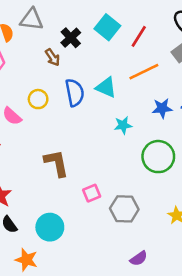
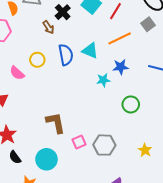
blue star: (162, 108) -> (121, 67), moved
green circle: (158, 157) -> (131, 104), size x0.7
brown L-shape: (56, 163) -> (56, 123), moved
pink square: (92, 193) -> (79, 142), moved

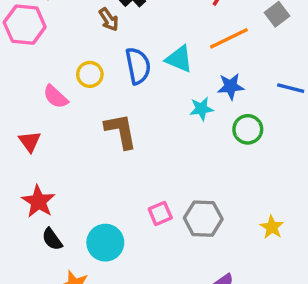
green circle: (131, 104) -> (248, 129), moved
brown L-shape: (56, 123) -> (121, 131), moved

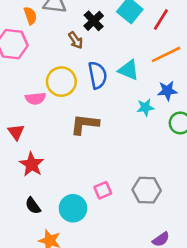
yellow circle: (90, 74) -> (61, 82), size x1.5
pink semicircle: (56, 97) -> (35, 98), turned -48
brown L-shape: (121, 131) -> (85, 124), turned -72
red star: (38, 201) -> (32, 164), moved
pink square: (160, 213) -> (103, 190), moved

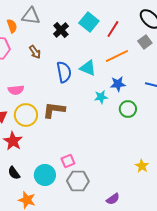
brown arrow: (76, 40) -> (35, 52), moved
yellow circle: (61, 82) -> (26, 115), moved
gray hexagon: (147, 190) -> (78, 181), moved

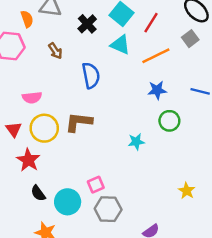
cyan triangle: (88, 68) -> (120, 45), moved
cyan star: (101, 97) -> (136, 142), moved
black semicircle: (14, 173) -> (38, 193), moved

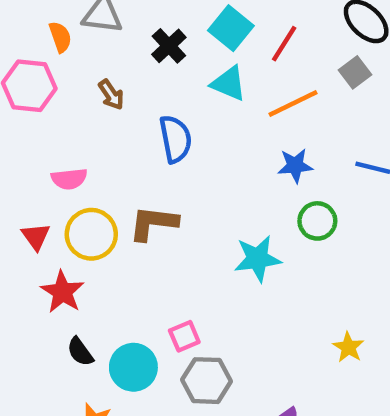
cyan star: (136, 142) -> (258, 259), size x1.5

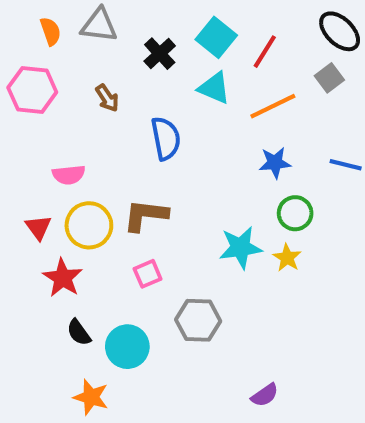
orange semicircle: (60, 37) -> (51, 31), moved
pink square: (184, 336) -> (148, 274), moved
yellow star: (348, 347) -> (287, 258), moved
gray hexagon: (207, 381) -> (198, 320), moved

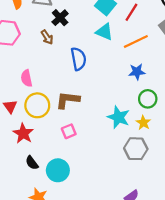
black cross: (160, 54) -> (60, 18), moved
pink semicircle: (69, 175) -> (26, 78), turned 84
cyan star: (241, 248) -> (118, 117), turned 30
gray hexagon: (198, 320) -> (136, 149), moved

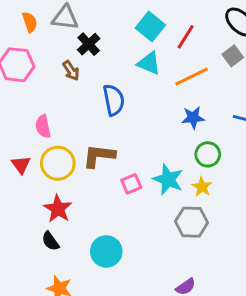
pink square: (69, 131) -> (131, 184), moved
red star: (23, 133) -> (58, 209), moved
cyan circle: (58, 170) -> (106, 251), moved

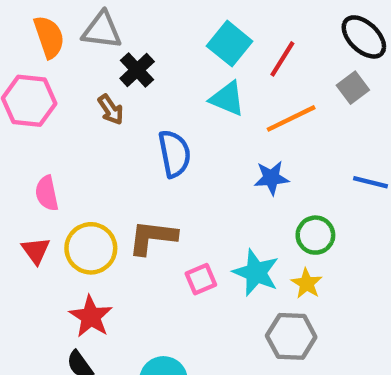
orange semicircle: (30, 22) -> (49, 37), size x1.4
blue star: (193, 118) -> (271, 178), moved
pink semicircle: (43, 126) -> (47, 193), moved

